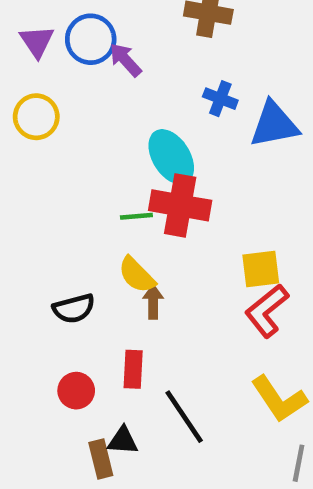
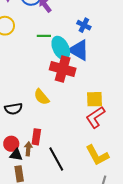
blue triangle: (274, 125) -> (79, 50), moved, turned 35
green line: (136, 216) -> (44, 36), moved
brown arrow: (153, 302) -> (28, 149), moved
black triangle: (123, 441) -> (16, 155), moved

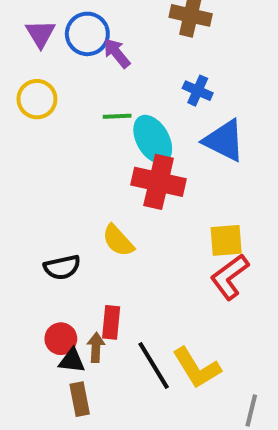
blue triangle: (79, 50) -> (224, 141), moved
yellow L-shape: (97, 155) -> (197, 368), moved

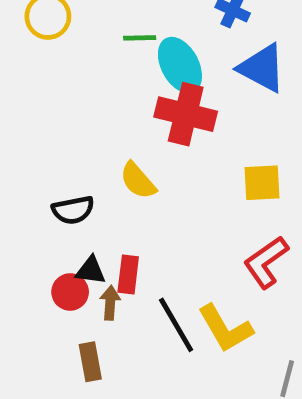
red L-shape: (230, 277) -> (266, 262), moved
black triangle: (72, 361) -> (91, 270), moved

